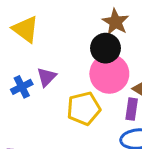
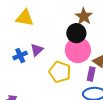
yellow triangle: (25, 29) -> (25, 18), turned -30
yellow pentagon: (84, 109) -> (60, 72), turned 30

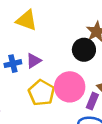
pink circle: (78, 50) -> (70, 87), moved
yellow pentagon: (60, 72) -> (41, 93), moved

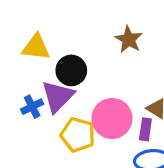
black circle: (84, 50) -> (71, 70), moved
purple triangle: (34, 61) -> (58, 96), size x1.6

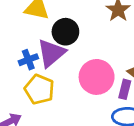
yellow pentagon: (78, 135) -> (39, 89), moved

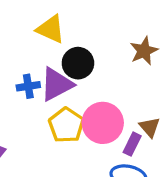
yellow pentagon: (39, 89) -> (66, 125), moved

